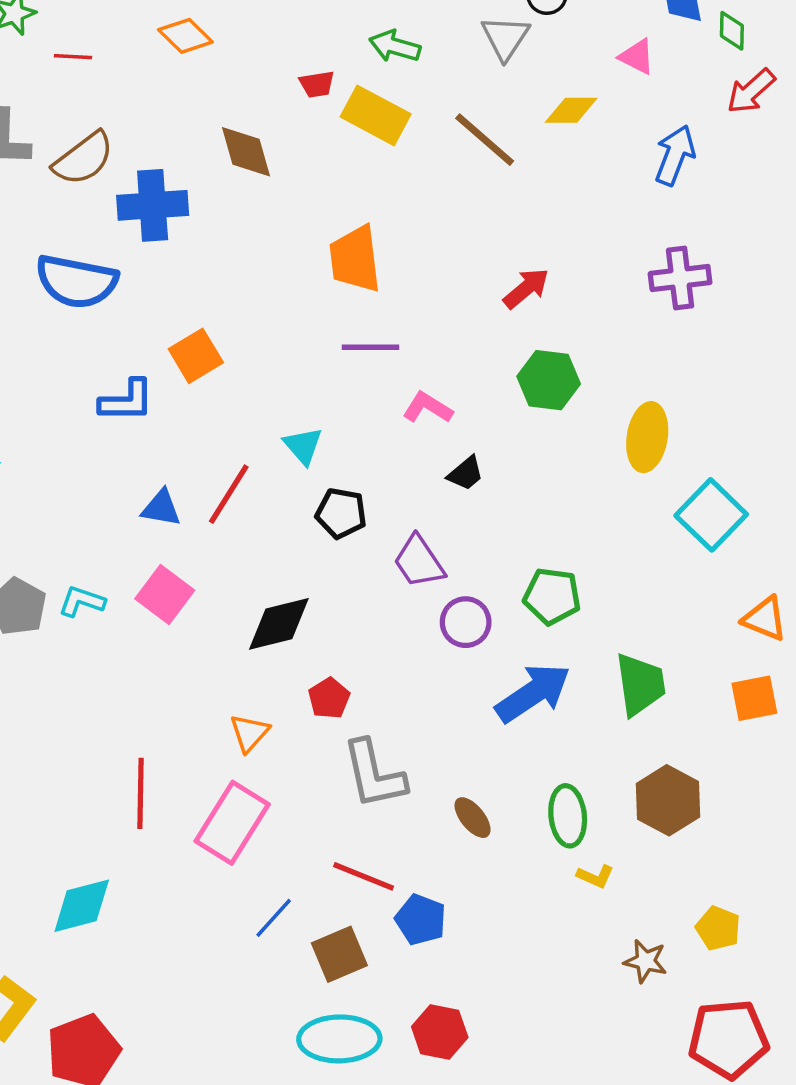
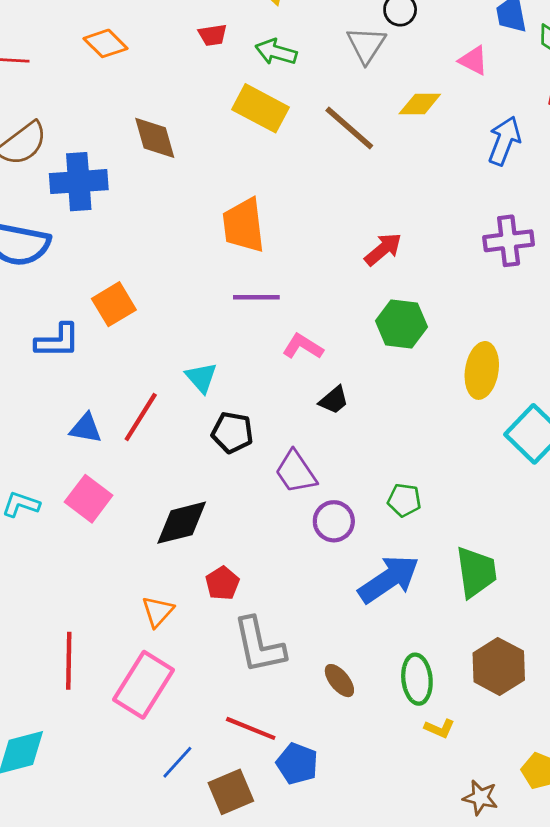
red trapezoid: (317, 84) -> (213, 35), moved
green pentagon: (552, 596) -> (404, 500), size x0.7

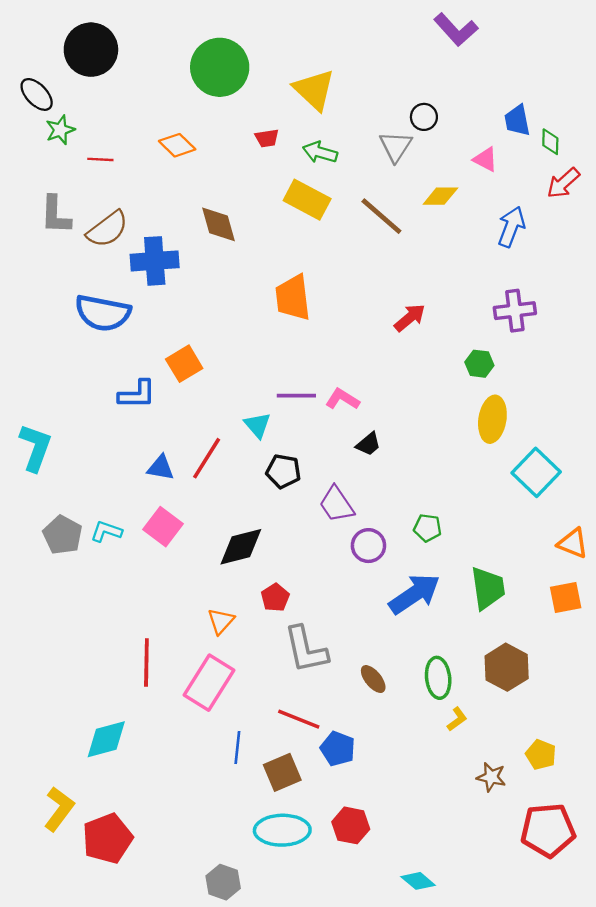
purple line: (256, 297) -> (296, 396), moved
green hexagon: (401, 324) -> (479, 364), moved, size x0.7
yellow L-shape: (440, 728) -> (457, 719), turned -60
blue line: (177, 762) -> (237, 748), turned -36

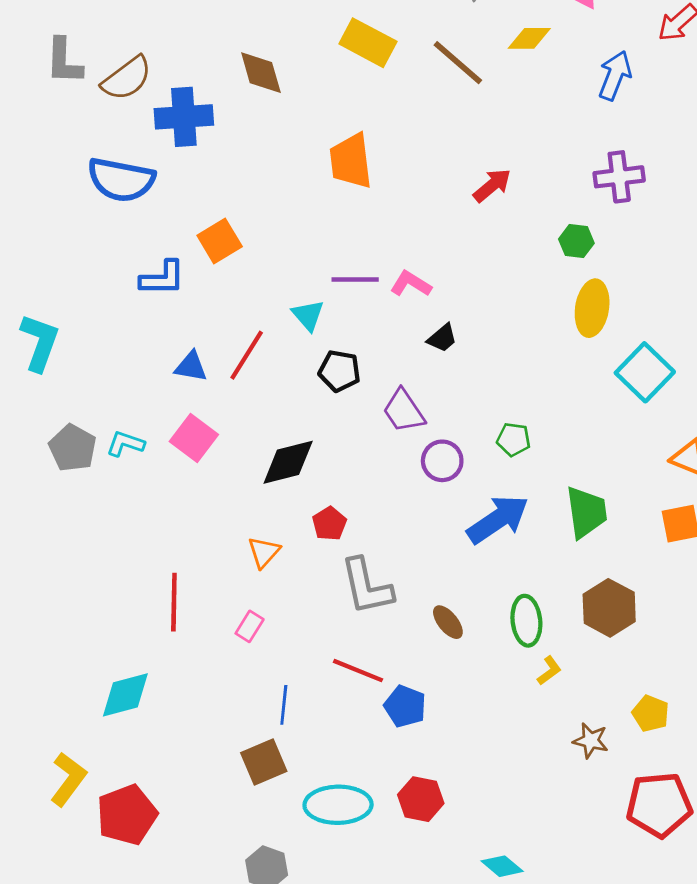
pink rectangle: (209, 683) -> (250, 626), size x0.5
brown square: (282, 772) -> (264, 762), moved

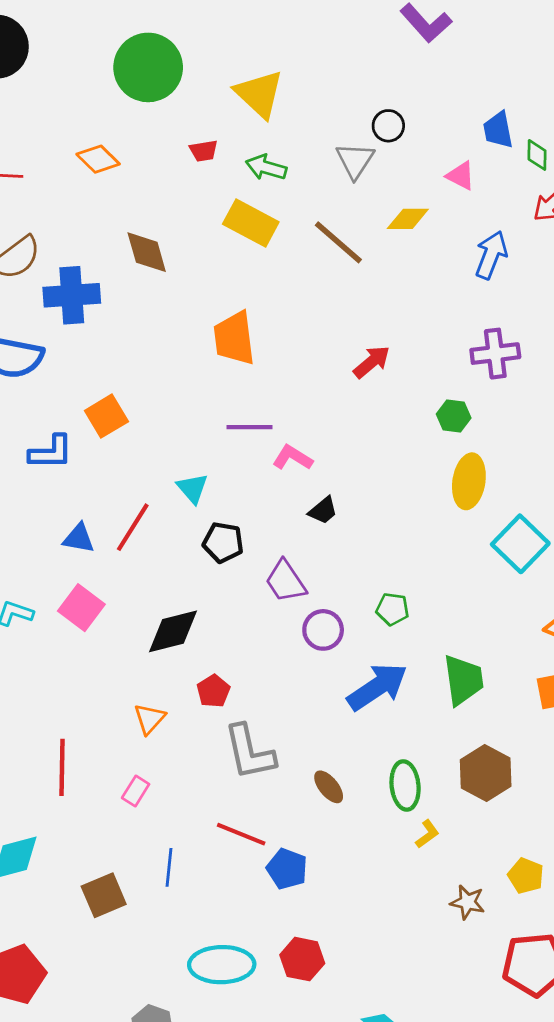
purple line: (355, 280) -> (249, 427), moved
brown square: (264, 762) -> (104, 895), moved

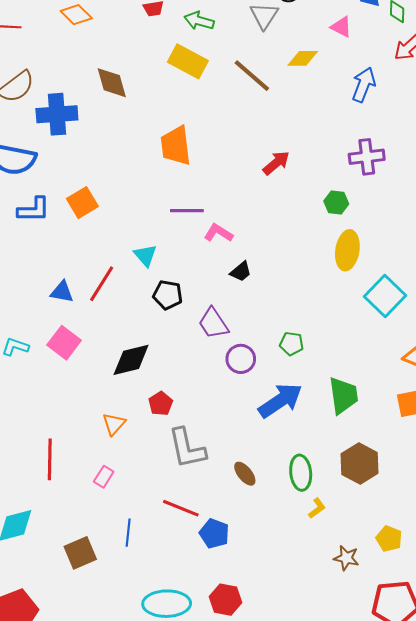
blue L-shape: (51, 452) -> (34, 210), moved

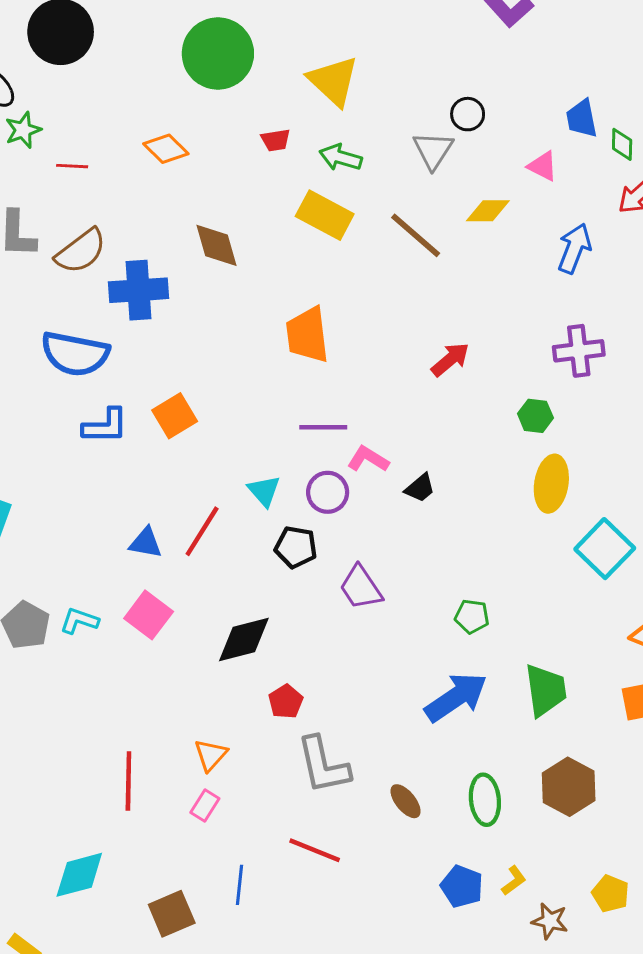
black trapezoid: (241, 272) -> (420, 488), moved
purple circle: (241, 359) -> (328, 492), moved
orange triangle: (114, 424) -> (211, 755), moved
yellow L-shape: (317, 508) -> (514, 881), moved
blue pentagon: (214, 534) -> (462, 886), moved

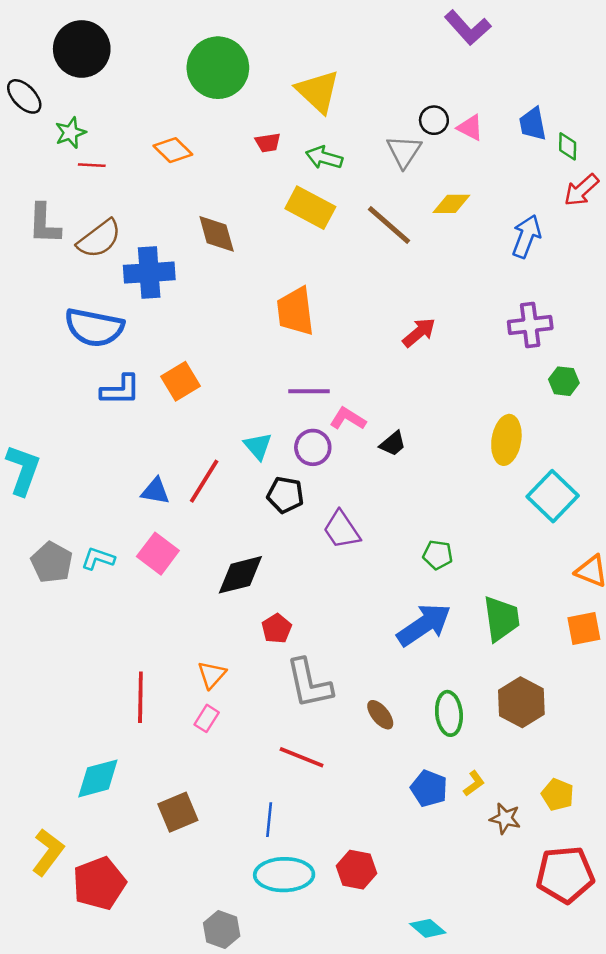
green star: (23, 130) -> (70, 133), moved
pink triangle: (543, 166) -> (470, 128), moved
green hexagon: (535, 416) -> (564, 381), moved
blue line: (240, 885) -> (269, 820), moved

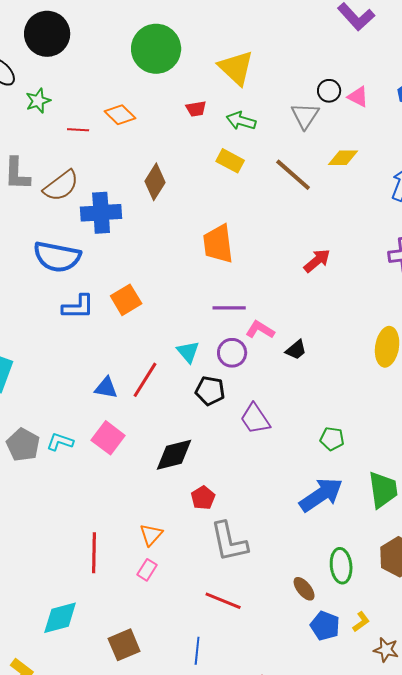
red line: (92, 165) -> (78, 130), moved
yellow rectangle: (310, 208) -> (230, 161), size x0.7
brown diamond: (217, 234) -> (155, 182), turned 48
brown ellipse: (380, 715) -> (304, 589), moved

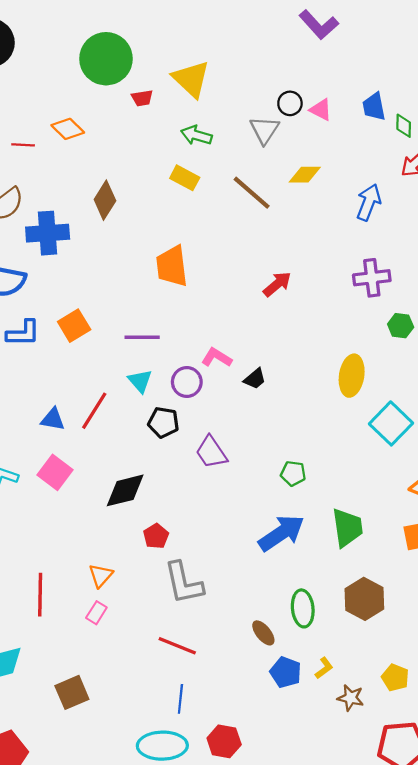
red trapezoid: (196, 109) -> (142, 98), moved
purple line: (229, 308) -> (142, 337), moved
blue line: (197, 651) -> (180, 699), moved

